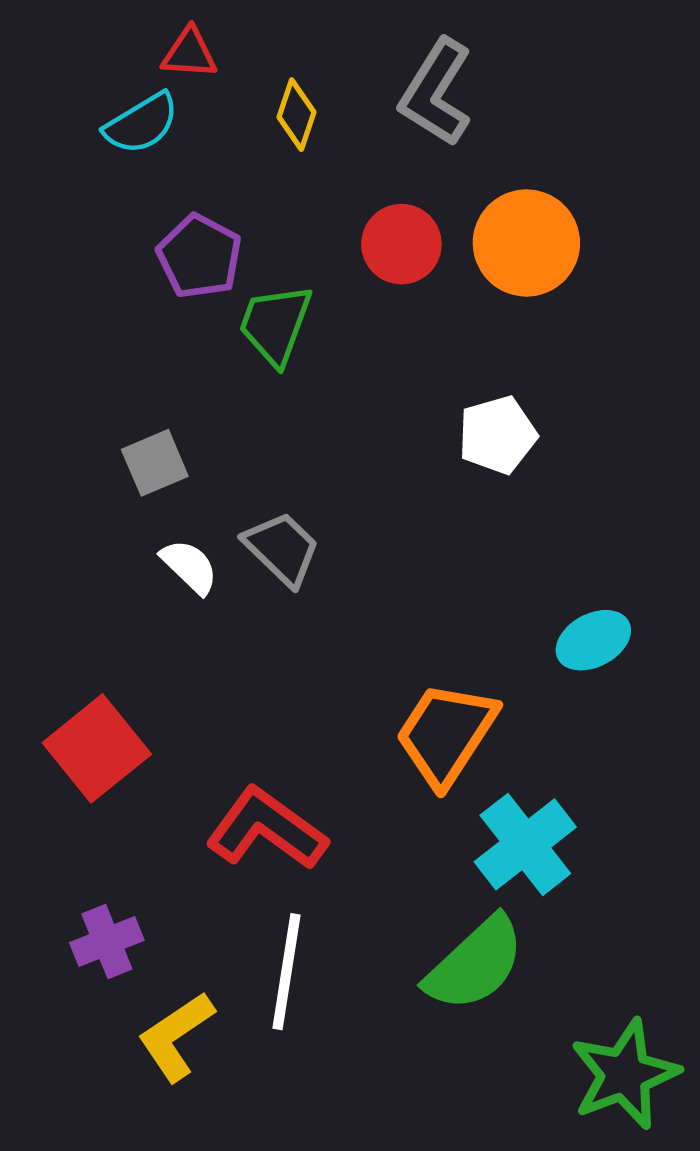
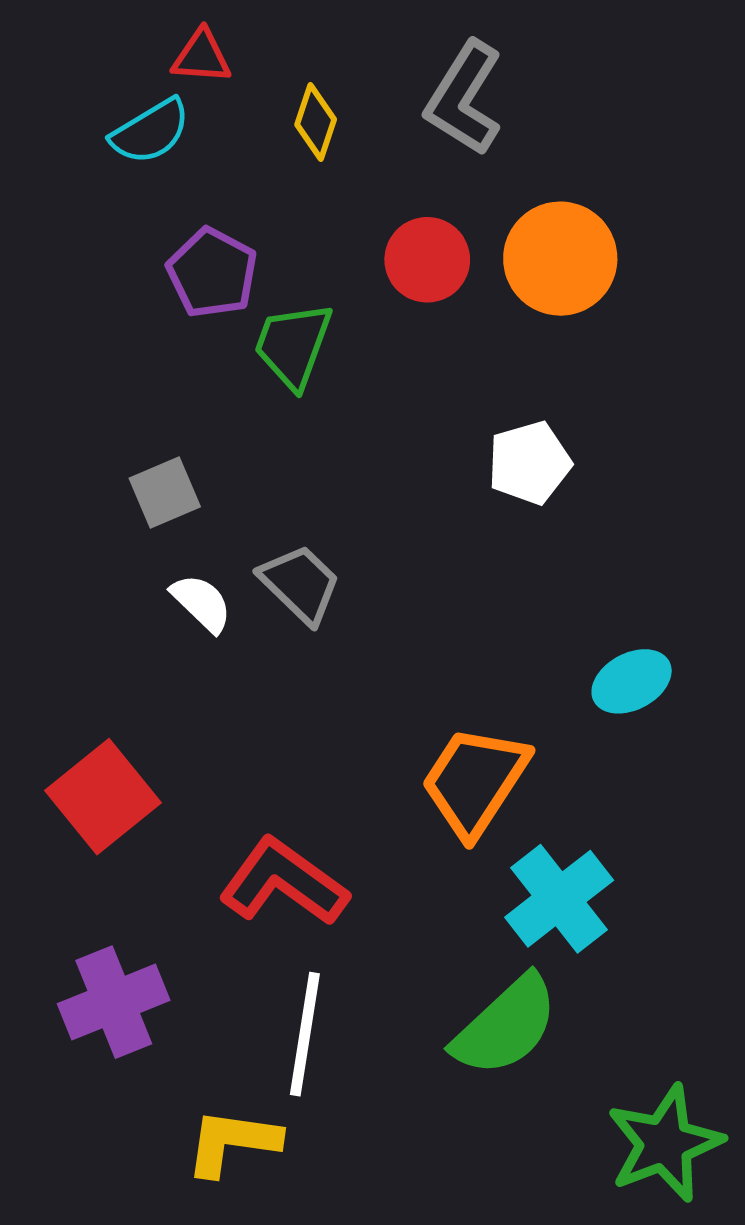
purple cross: (107, 941) -> (114, 1002), size x1.4
yellow L-shape: (176, 1036) -> (232, 1142), moved, turned 42

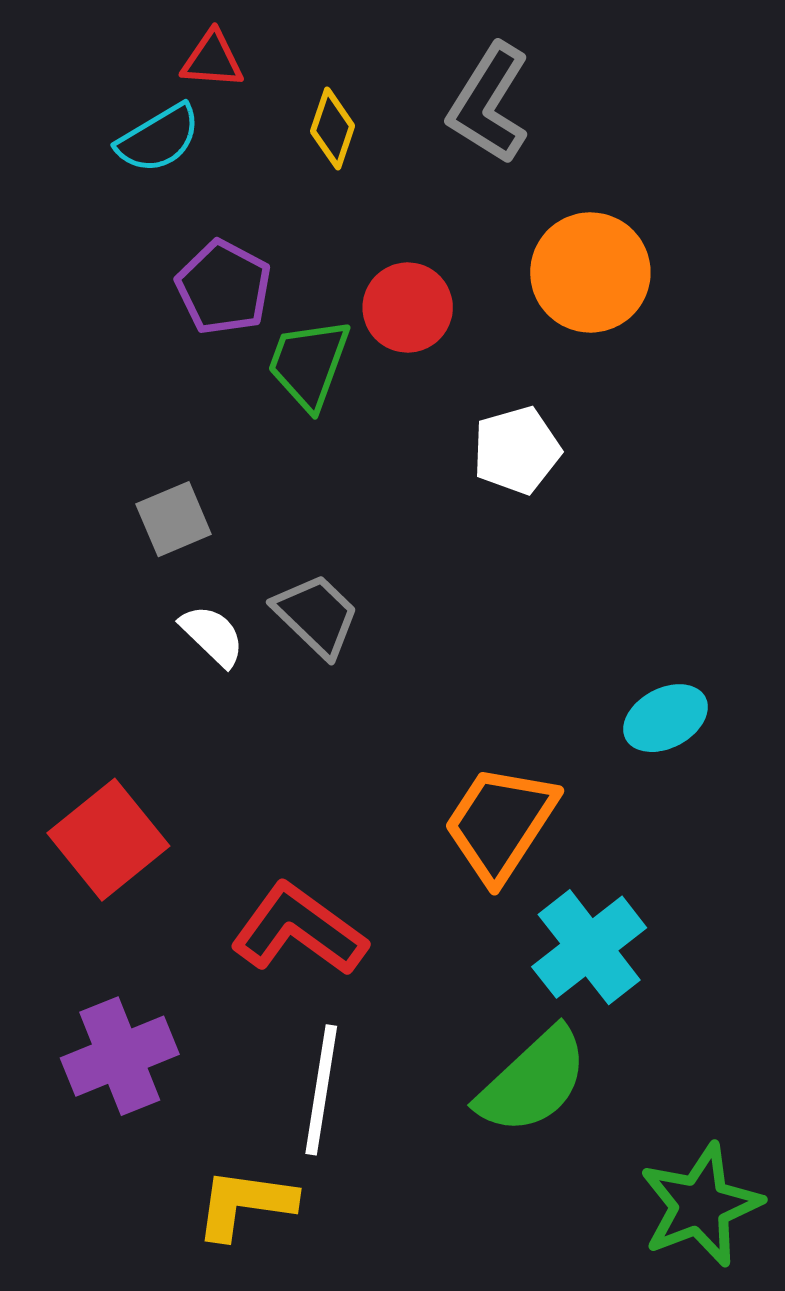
red circle: (427, 260) -> (408, 308), moved
white pentagon: (529, 463) -> (517, 450), moved

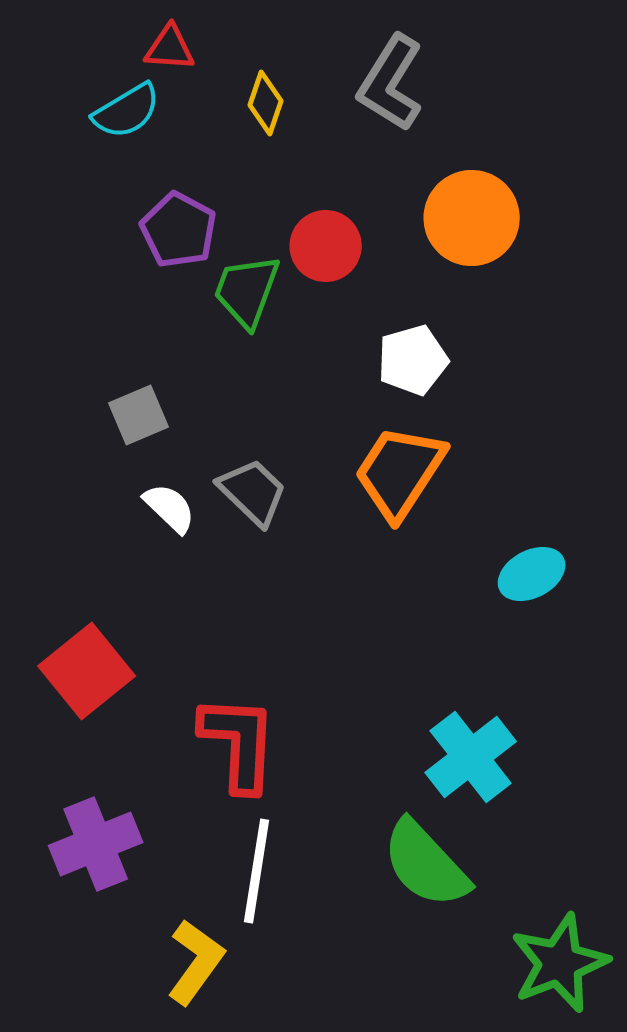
orange trapezoid: (500, 823) -> (400, 472), moved
red L-shape: (299, 930) -> (239, 743), turned 57
green semicircle: (533, 1081) -> (426, 864), turned 90
yellow L-shape: (245, 1204) -> (196, 962), turned 118

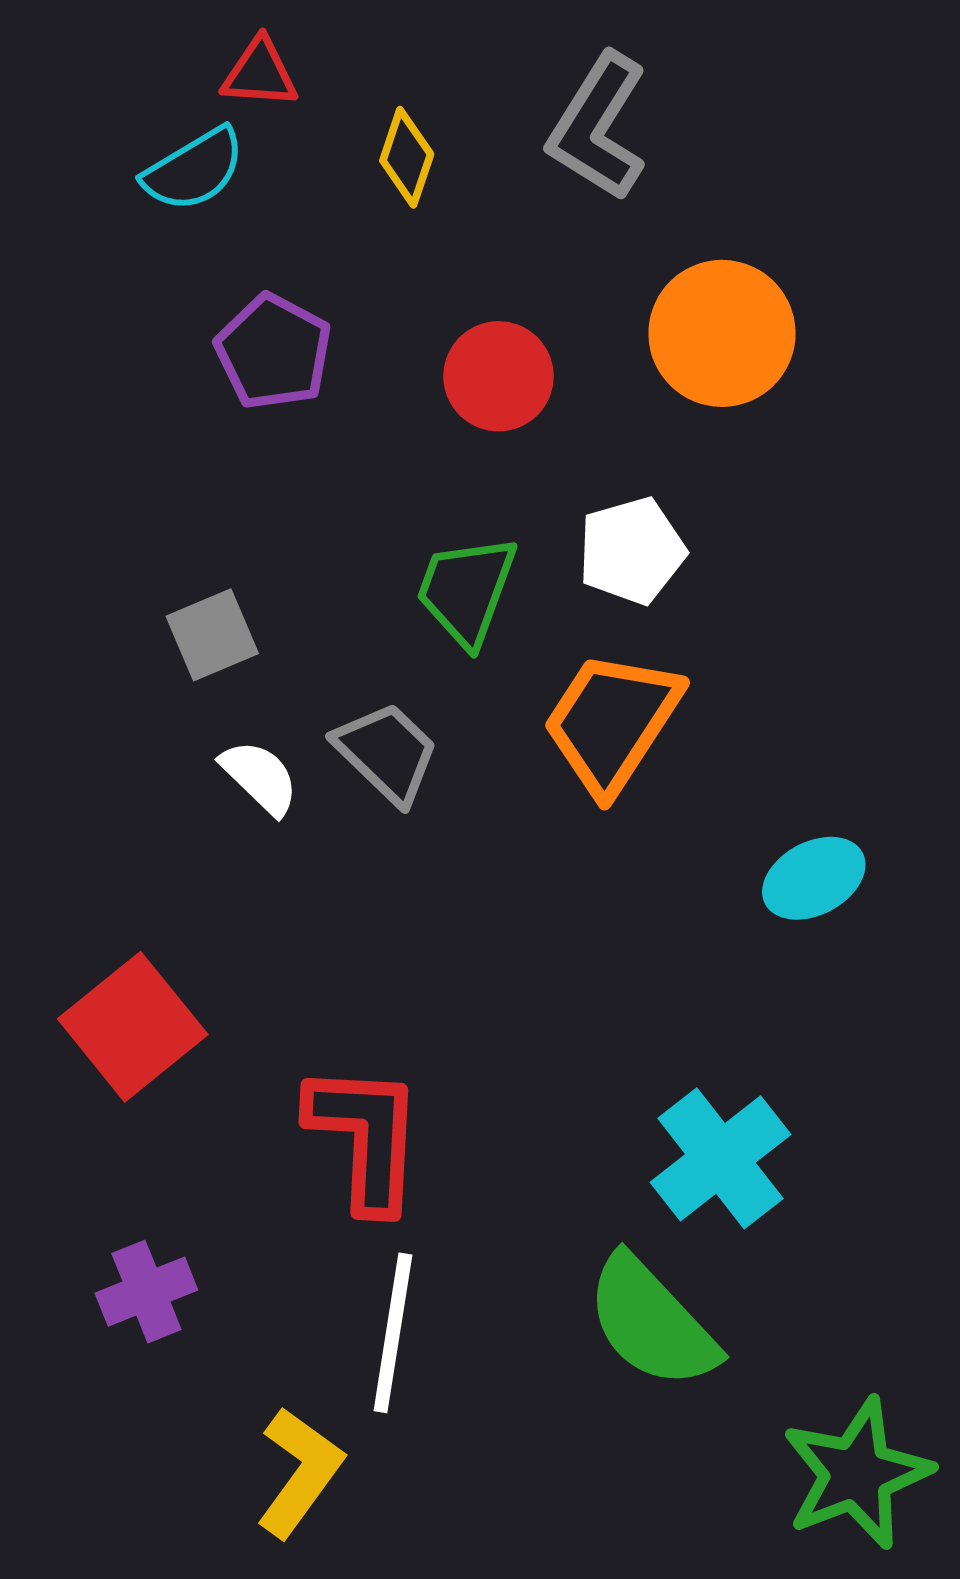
green trapezoid: (247, 291) -> (466, 591), moved
purple cross: (96, 844) -> (146, 1292), size x0.7

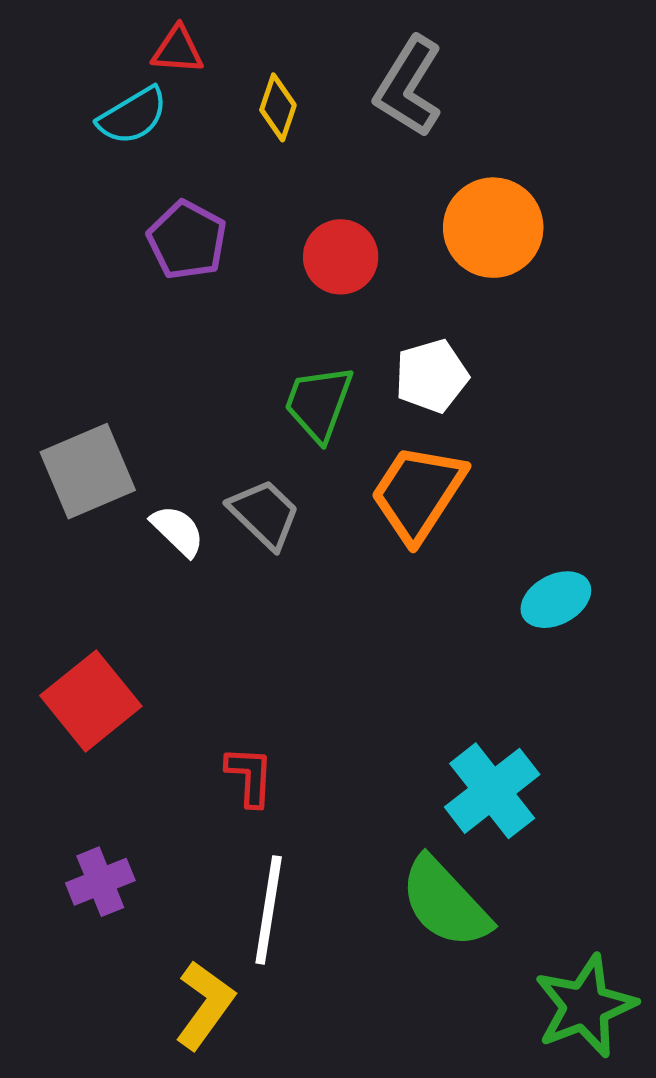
gray square: (212, 635) -> (88, 471), moved, size x1.5
red L-shape: (365, 1137) -> (250, 776), size x0.6

